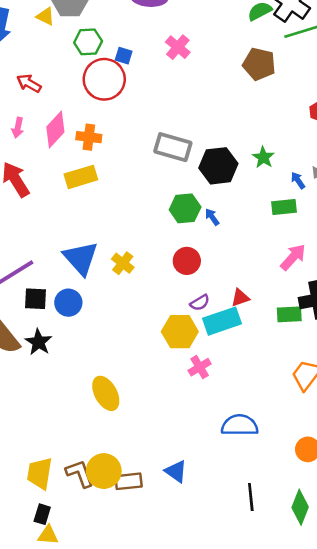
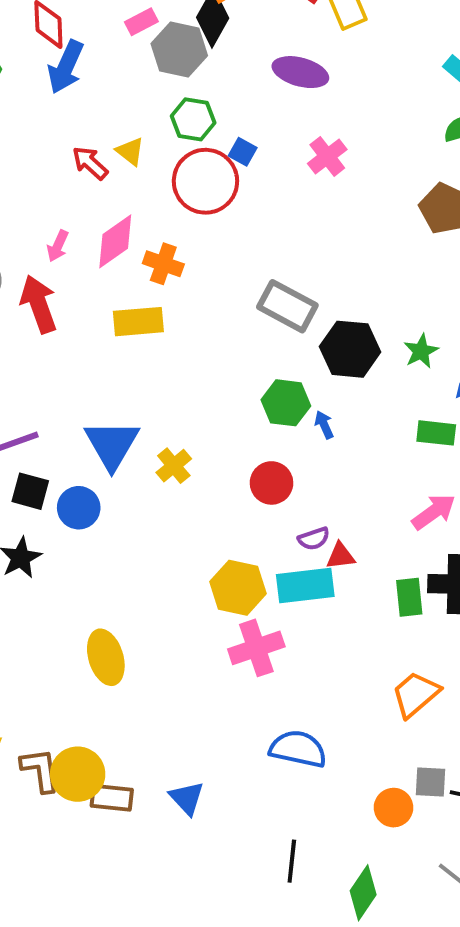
yellow triangle: (45, 16) -> (130, 151), moved
pink arrow: (18, 128) -> (58, 246), moved
purple semicircle: (200, 303) -> (314, 539), moved
green rectangle: (289, 314) -> (409, 597), turned 75
pink cross: (200, 367) -> (256, 648), size x1.5

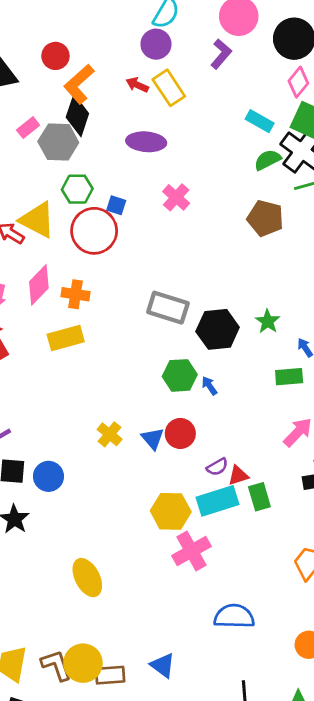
yellow triangle: (130, 151) -> (37, 220), size x1.8
blue triangle: (112, 444) -> (153, 439), moved, size x0.6
green rectangle: (409, 597) -> (259, 497), moved

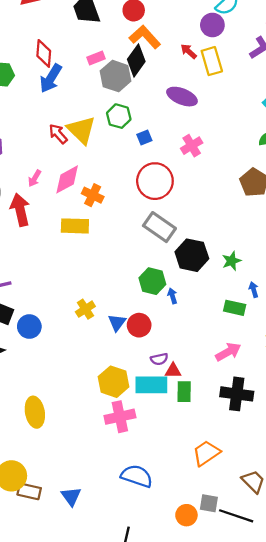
orange L-shape: (79, 84) -> (145, 37), turned 72
blue square: (116, 205) -> (144, 137), turned 32
red circle: (94, 231) -> (155, 181), moved

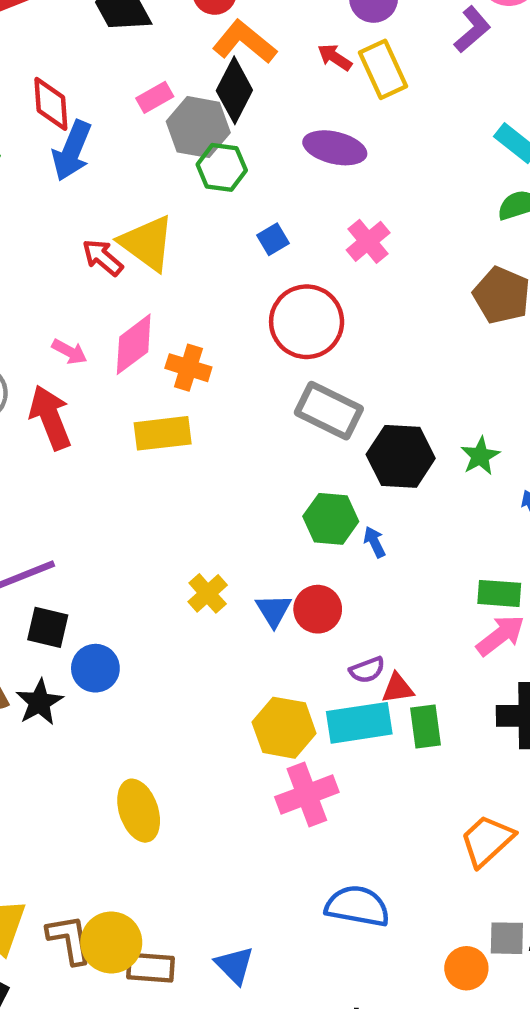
green hexagon: (119, 116) -> (222, 167), moved
pink arrow: (35, 178) -> (69, 352), turned -84
green rectangle: (235, 308) -> (499, 593), moved
blue circle: (29, 327) -> (95, 668), moved

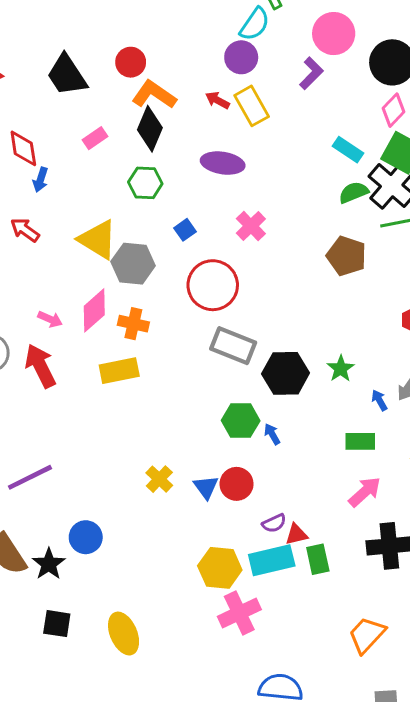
gray hexagon: (198, 127) -> (133, 264), moved
blue arrow: (72, 151) -> (40, 180), size x0.6
red arrow: (103, 257) -> (25, 230), moved
green rectangle: (499, 593) -> (360, 441), moved
black square: (48, 627) -> (57, 624), moved

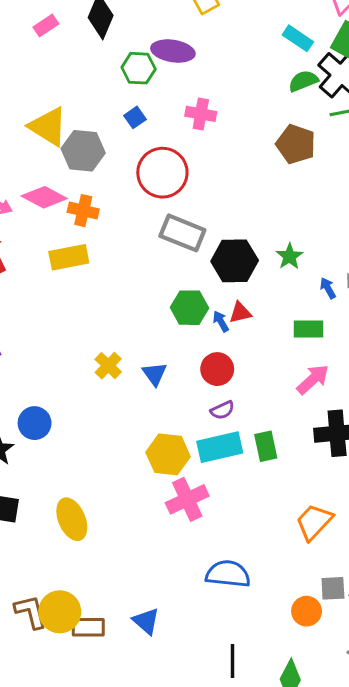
green hexagon: (145, 183) -> (139, 68), moved
pink cross: (251, 226) -> (201, 114), turned -36
pink diamond: (94, 310) -> (44, 197), turned 69
red circle: (237, 484) -> (217, 369), moved
red triangle: (296, 534) -> (240, 313), moved

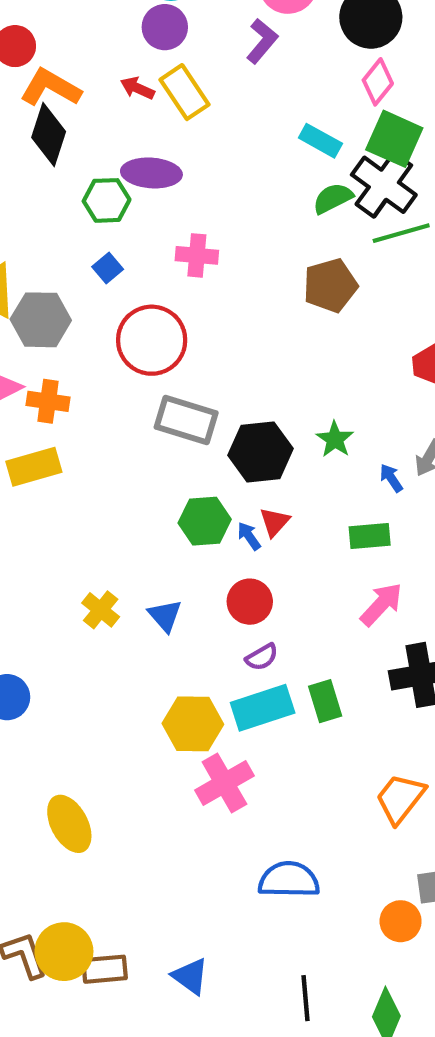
brown pentagon: (296, 144) -> (330, 285), turned -30
red triangle: (240, 313) -> (275, 522), turned -30
blue triangle: (146, 621) -> (190, 976), moved

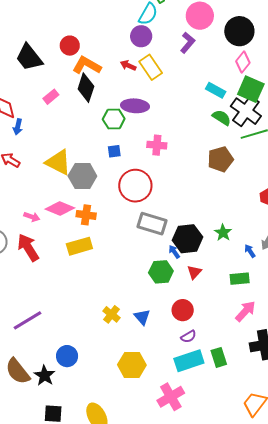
green semicircle: (333, 198) -> (222, 118), turned 60
blue square: (108, 268) -> (114, 151), turned 32
blue arrow: (249, 536) -> (174, 252), moved
yellow hexagon: (193, 724) -> (132, 365), moved

